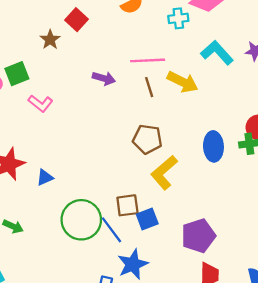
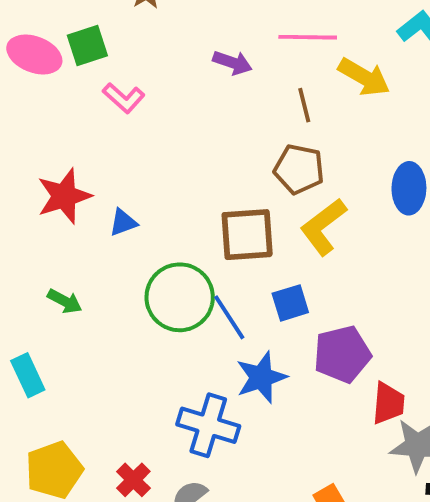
brown line: (149, 87) -> (304, 105), moved
brown square: (127, 205) -> (247, 235), moved, size x1.4
purple pentagon: (198, 236) -> (342, 354), moved

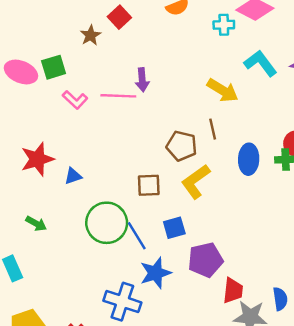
pink line: (308, 37) -> (118, 96), moved
purple arrow: (232, 63) -> (142, 80), turned 65
brown line: (304, 105) -> (213, 129), moved
brown square: (247, 235) -> (149, 185), size x0.7

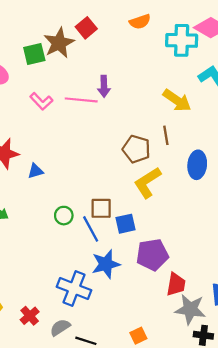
cyan cross: (224, 25) -> (182, 40), size x1.6
brown star: (91, 35) -> (59, 43), size x1.6
green square: (54, 67) -> (34, 54), moved
brown square: (149, 185) -> (101, 208), moved
green circle: (107, 223) -> (64, 216), size x0.5

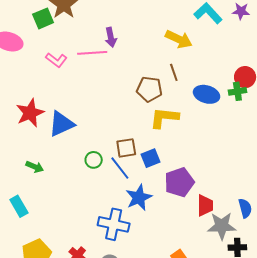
blue ellipse: (197, 165) -> (207, 94), turned -70
blue triangle: (35, 171) -> (61, 124), size x1.8
yellow L-shape: (147, 182) -> (164, 118), turned 48

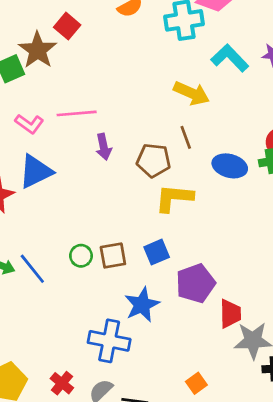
purple arrow: (111, 37) -> (104, 147), moved
blue triangle: (61, 124) -> (36, 171), moved
brown square: (126, 148) -> (113, 256), moved
blue line: (120, 168) -> (32, 269), moved

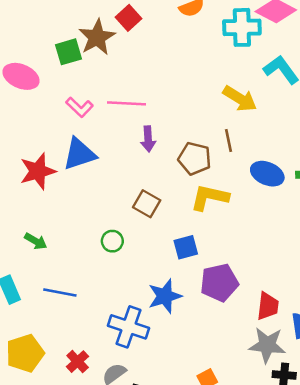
brown square: (113, 256) -> (147, 204), moved, turned 32
blue line: (32, 269) -> (60, 293), moved, turned -48
red trapezoid: (230, 314) -> (268, 306), moved

